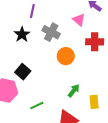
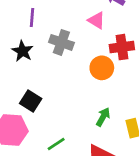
orange circle: (66, 56) -> (102, 68), moved

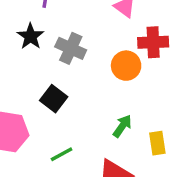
gray cross: (61, 42) -> (71, 48), moved
black square: (31, 101) -> (54, 99), moved

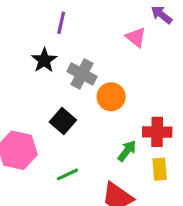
red cross: (153, 42) -> (157, 132), moved
orange circle: (126, 66) -> (111, 97), moved

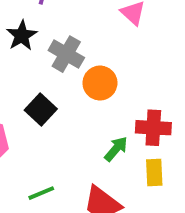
green line: (67, 174) -> (41, 193), moved

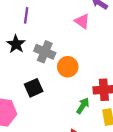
black square: (41, 109) -> (34, 88), turned 30

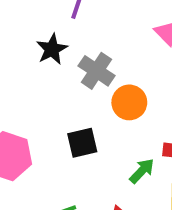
black square: (34, 88) -> (82, 143), moved

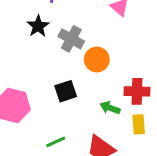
green arrow: (142, 171) -> (110, 108), turned -108

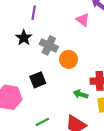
black square: (66, 91) -> (38, 80), moved

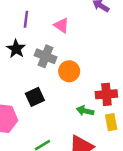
pink triangle: (83, 20) -> (61, 25), moved

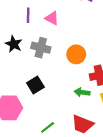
purple line: (26, 19) -> (28, 15), moved
orange circle: (69, 71) -> (76, 54), moved

